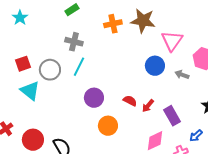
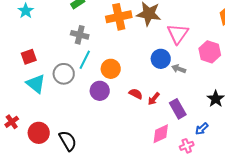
orange cross: (113, 24) -> (119, 17), size x1.4
gray circle: (50, 70) -> (64, 74), moved
gray arrow: (182, 75) -> (179, 69), moved
orange circle: (108, 126) -> (111, 69), moved

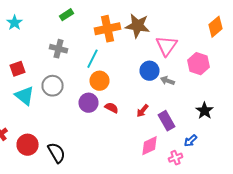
gray cross: (80, 35) -> (58, 49), moved
cyan line: (85, 60) -> (92, 59), moved
red semicircle: (136, 94) -> (112, 108), moved

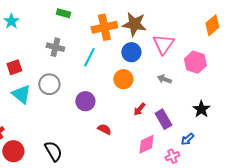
green rectangle: (66, 15) -> (63, 13), turned 48
blue circle: (150, 71) -> (131, 52), moved
orange circle: (100, 81) -> (123, 79), moved
red semicircle: (112, 108) -> (104, 129), moved
red circle: (28, 145) -> (13, 151), moved

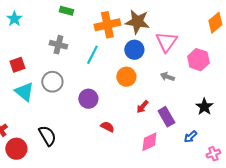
black semicircle: (53, 151) -> (47, 136), moved
pink cross: (172, 156) -> (213, 154), moved

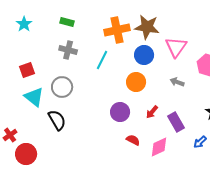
green rectangle: (66, 11) -> (67, 22), moved
purple circle: (88, 99) -> (120, 112), moved
red semicircle: (107, 127) -> (133, 140), moved
black semicircle: (47, 136) -> (57, 120), moved

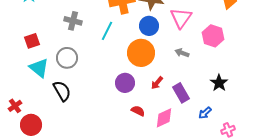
orange circle: (136, 82) -> (141, 53), size x1.4

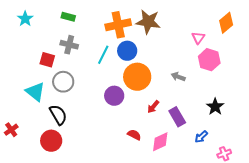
pink triangle: (181, 18) -> (198, 38), moved, size x0.6
blue circle: (149, 26) -> (127, 51), moved
red square: (32, 41) -> (47, 60), moved, turned 35
purple circle: (125, 83) -> (114, 96), moved
red circle: (31, 125) -> (51, 141), moved

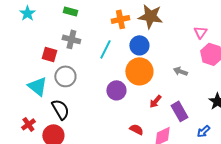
orange cross: (118, 25) -> (120, 19), size x0.7
blue circle: (127, 51) -> (139, 45), moved
red cross: (11, 130) -> (28, 124), moved

